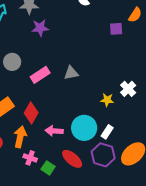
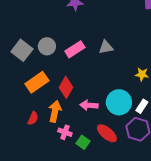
gray circle: (12, 62) -> (47, 46), moved

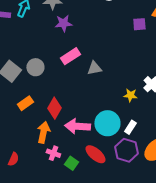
pink rectangle: (75, 49) -> (70, 56), moved
orange rectangle: (37, 82) -> (25, 103), size x0.7
pink arrow: (89, 105) -> (77, 126), size x1.4
red semicircle: (33, 118) -> (13, 159), moved

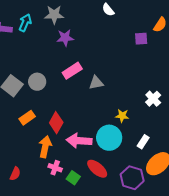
yellow star: (130, 95) -> (122, 116), moved
white rectangle: (130, 127) -> (143, 142), moved
purple hexagon: (126, 150) -> (132, 178), moved

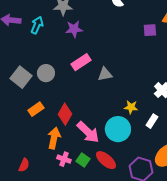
cyan arrow: (25, 23) -> (37, 25), moved
pink arrow: (79, 141) -> (88, 132), turned -140
white rectangle: (143, 142) -> (152, 121), moved
green square: (73, 178) -> (83, 160), moved

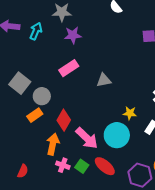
pink rectangle: (81, 62) -> (69, 68), moved
gray circle: (46, 73) -> (42, 96), moved

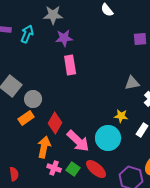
pink rectangle: (69, 68) -> (70, 65), moved, turned -66
gray triangle: (104, 80) -> (132, 83), moved
red semicircle: (23, 171) -> (14, 174), turned -32

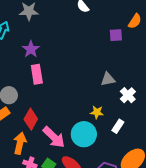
purple star: (64, 38) -> (31, 49), moved, turned -30
pink rectangle: (70, 65) -> (37, 74), moved

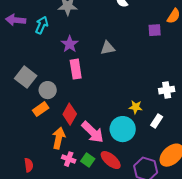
gray triangle: (108, 79) -> (108, 48), moved
white cross: (128, 95) -> (167, 90), turned 35

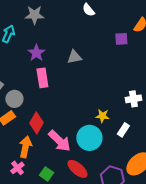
pink cross: (69, 159) -> (17, 168), moved, turned 32
green square: (88, 160) -> (46, 174), moved

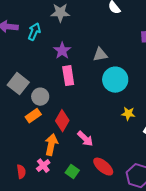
cyan circle: (89, 138) -> (115, 80), moved
pink arrow: (59, 141) -> (85, 139), size x0.7

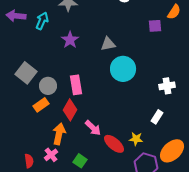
pink rectangle: (68, 76) -> (76, 85), moved
yellow star: (128, 114) -> (136, 139), moved
red ellipse: (103, 167) -> (114, 144), moved

